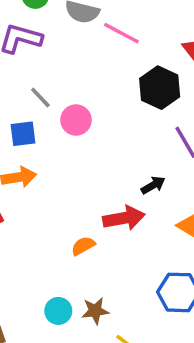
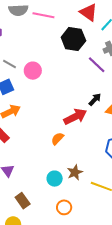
black arrow: (153, 185) -> (95, 99), moved

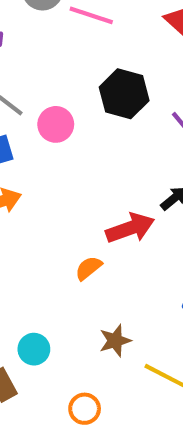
black hexagon: (73, 39) -> (124, 94), moved
cyan circle: (55, 179) -> (34, 349), moved

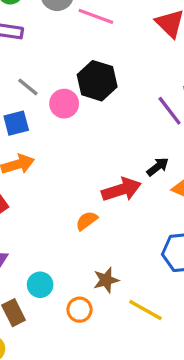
black hexagon: (124, 94) -> (97, 81), moved
orange circle: (85, 409) -> (80, 310), moved

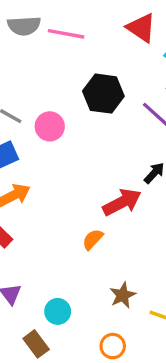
black hexagon: (97, 81) -> (103, 94), moved
orange circle: (80, 310) -> (113, 346), moved

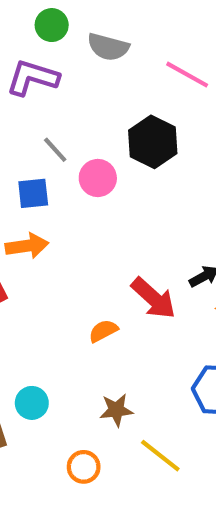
pink line: (66, 34) -> (187, 75), moved
black hexagon: (103, 94) -> (153, 142), moved
red arrow: (122, 202) -> (153, 298), turned 51

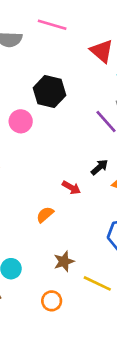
pink line: (187, 75) -> (52, 25), moved
red arrow: (153, 298) -> (71, 188), size x0.6

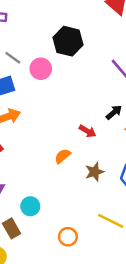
brown star: (64, 261) -> (95, 172), moved

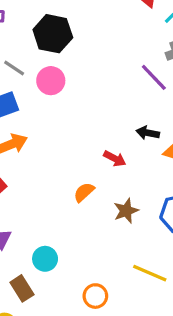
black hexagon: (68, 41) -> (53, 34), moved
black arrow: (114, 112) -> (148, 133), turned -126

